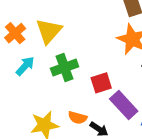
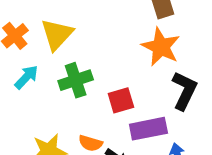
purple rectangle: (124, 105) -> (148, 129), turned -60

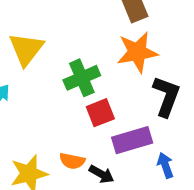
orange star: (161, 47) -> (137, 52), turned -30
green cross: (76, 80) -> (82, 78), moved

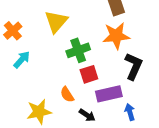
yellow triangle: (26, 49) -> (56, 22), moved
orange semicircle: (72, 161) -> (67, 94), moved, turned 42

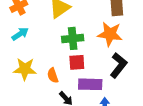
yellow star: (39, 112) -> (25, 69), moved

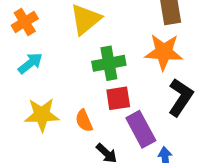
purple rectangle: (90, 84) -> (141, 129), turned 65

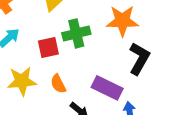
red square: (118, 98) -> (48, 47), moved
purple rectangle: (141, 129) -> (107, 88), turned -32

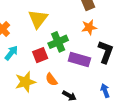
orange star: (122, 21) -> (89, 27), size x0.7
purple rectangle: (107, 88) -> (79, 59), moved

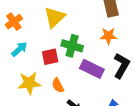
green cross: (58, 42) -> (72, 46), turned 30

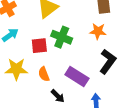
purple rectangle: (92, 69) -> (77, 76), moved

